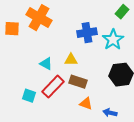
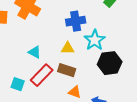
cyan star: (113, 40) -> (95, 40), moved
yellow triangle: (71, 60) -> (68, 48), moved

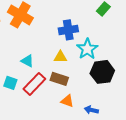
cyan square: (18, 84) -> (10, 83), moved

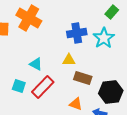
cyan star: (87, 49) -> (104, 38), moved
black hexagon: (102, 72) -> (111, 92), moved
brown rectangle: (59, 79) -> (83, 78), moved

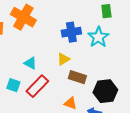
green rectangle: (112, 12) -> (106, 11), turned -48
yellow triangle: (69, 60) -> (63, 59), turned -32

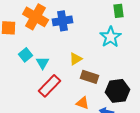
blue cross: (71, 32) -> (63, 21), moved
cyan triangle: (30, 63) -> (43, 63), turned 32
cyan square: (13, 85) -> (26, 55), moved, turned 32

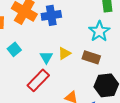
cyan triangle: (43, 63) -> (46, 57), moved
brown rectangle: (90, 77) -> (91, 57), moved

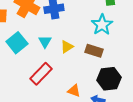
cyan square: (14, 49) -> (17, 43), size x1.5
cyan triangle: (46, 57) -> (45, 42), moved

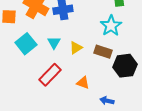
black hexagon: (109, 79) -> (125, 66), moved
orange triangle: (74, 91) -> (83, 83), moved

